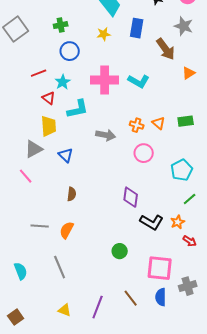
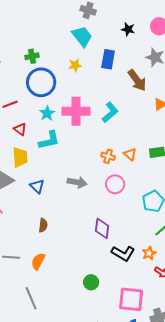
blue circle: (70, 51) -> (41, 82), size x1.5
cyan L-shape: (139, 81) -> (110, 112), turned -70
cyan star: (63, 82) -> (47, 113), moved
gray arrow: (106, 135) -> (77, 182), moved

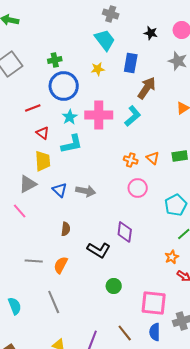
brown arrow: (137, 80) -> (147, 88), moved, turned -110
gray arrow: (77, 182) -> (86, 191), moved
black L-shape: (123, 253) -> (99, 250), moved

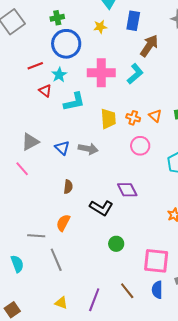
cyan star: (70, 117) -> (59, 75), moved
yellow trapezoid: (43, 161) -> (108, 119), moved
purple diamond: (125, 232) -> (127, 190), turned -35
gray line: (34, 261) -> (36, 236), moved

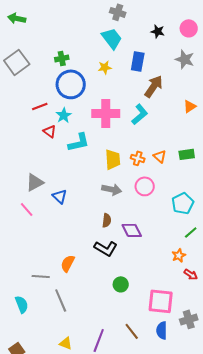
blue triangle: (62, 148) -> (60, 196), moved
gray arrow: (88, 149) -> (112, 189), moved
brown semicircle: (68, 187) -> (107, 220), moved

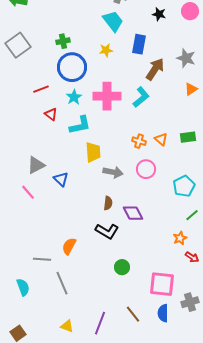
gray star: (185, 59) -> (186, 58), moved
cyan star: (64, 115) -> (74, 97), moved
yellow trapezoid: (113, 159) -> (93, 152), moved

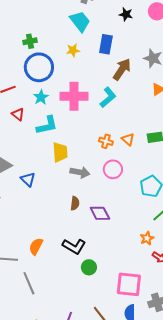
black L-shape: (107, 231) -> (74, 246), moved

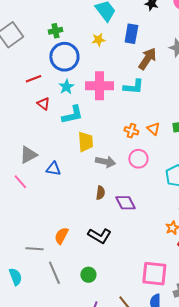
cyan L-shape: (108, 97) -> (133, 87), turned 45
blue triangle: (28, 179) -> (53, 169), turned -35
green circle: (89, 267) -> (88, 275), moved

